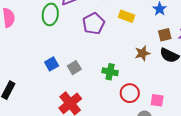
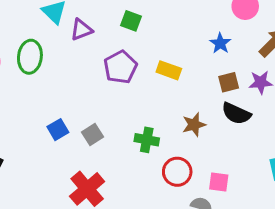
green ellipse: (50, 14) -> (30, 57), moved
yellow rectangle: (127, 16) -> (169, 70), moved
brown star: (142, 53) -> (194, 125), moved

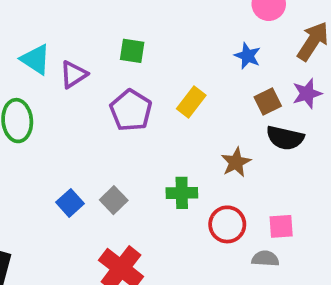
yellow rectangle: (169, 70) -> (191, 102), turned -60

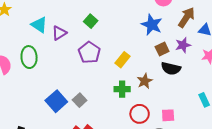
green square: (132, 51) -> (91, 21), turned 32
blue star: (248, 56) -> (152, 25), size x1.5
yellow rectangle: (191, 102) -> (122, 60), moved
green cross: (182, 193) -> (122, 89), moved
blue square: (70, 203) -> (56, 101), size x1.5

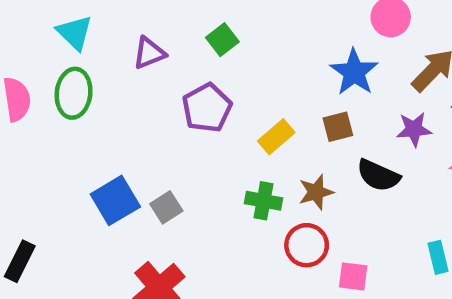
cyan triangle: (39, 25) -> (75, 33), moved
brown square: (162, 49) -> (338, 127), moved
red circle: (140, 114) -> (307, 245), moved

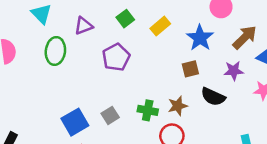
green ellipse: (74, 93) -> (55, 51), moved
yellow rectangle: (276, 137) -> (160, 26), moved
blue square: (115, 200) -> (75, 122), moved
gray square: (166, 207) -> (110, 115), moved

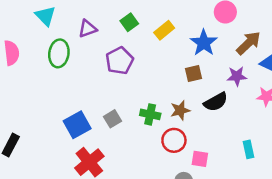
black semicircle: (213, 97) -> (216, 102), turned -55

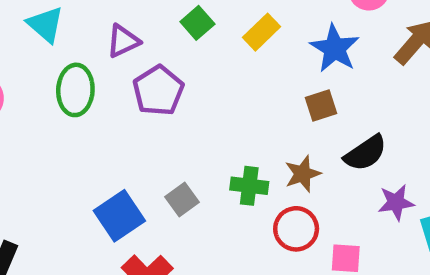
purple pentagon: (120, 61) -> (158, 91), moved
purple star: (237, 76) -> (396, 202), moved

